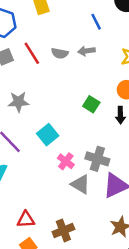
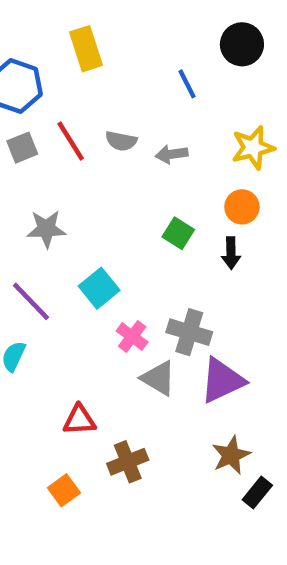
gray arrow: (86, 51) -> (172, 154), moved
red triangle: (26, 220) -> (79, 420), moved

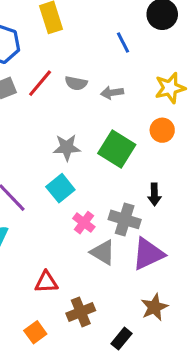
red line: (71, 141) -> (40, 83), turned 72
gray star: (46, 229) -> (67, 147), moved
green square: (178, 233) -> (117, 149), size x1.6
black arrow: (231, 253) -> (154, 194), moved
black rectangle: (257, 493) -> (121, 339), moved

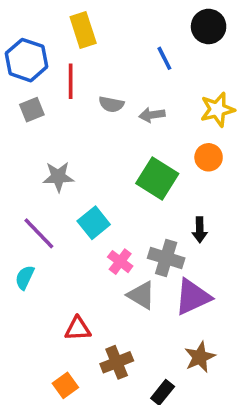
red line: (40, 83) -> (71, 81), moved, turned -40
gray star: (67, 147) -> (58, 177), moved

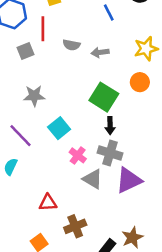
gray square: (32, 110) -> (26, 51), moved
black arrow: (200, 230) -> (110, 126), moved
brown star: (200, 357) -> (132, 238), moved

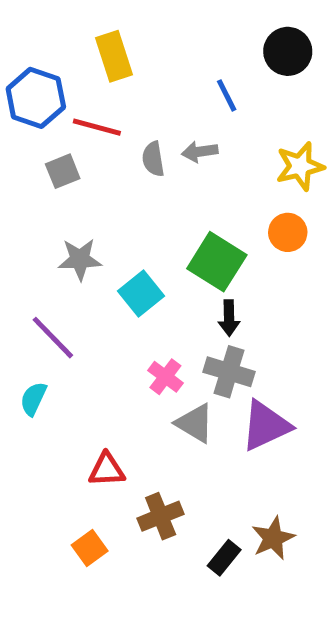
red line: (43, 29) -> (97, 127), turned -75
gray semicircle: (71, 45) -> (153, 159), turned 70
gray arrow: (100, 52) -> (200, 152), moved
cyan square: (59, 128) -> (141, 294), moved

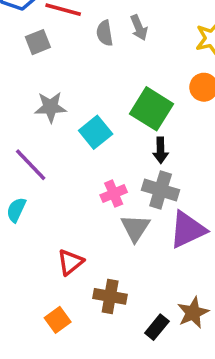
gray arrow: (200, 152) -> (139, 28), turned -105
pink cross: (165, 377) -> (114, 194), turned 30
gray triangle: (195, 423) -> (135, 228), turned 32
red triangle: (107, 470) -> (70, 262), turned -36
brown cross: (161, 516) -> (110, 296), turned 32

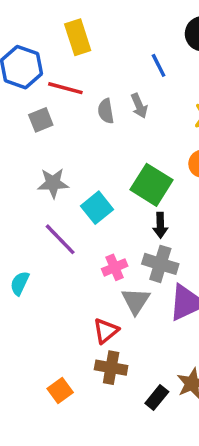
purple line: (31, 165) -> (60, 239), moved
red triangle: (70, 262) -> (106, 331), moved

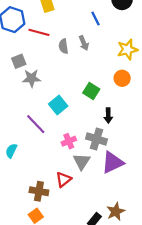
gray square: (41, 120) -> (19, 61), moved
gray star: (53, 183) -> (31, 78), moved
green square: (151, 185) -> (91, 91), size x0.7
black arrow: (160, 225) -> (108, 116), moved
brown cross: (111, 368) -> (39, 191), moved

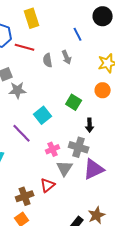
brown cross: (39, 191) -> (25, 196), turned -30

